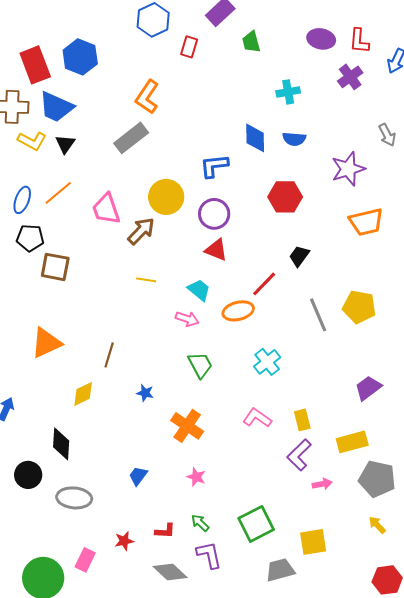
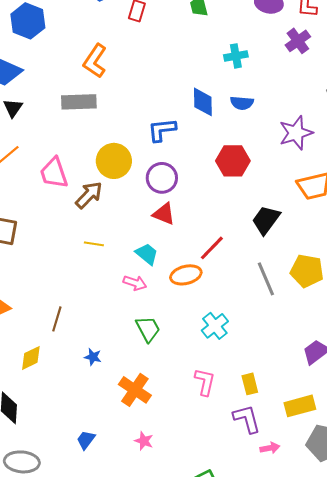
gray rectangle: (131, 138) -> (79, 102), turned 36
black trapezoid: (299, 256) -> (266, 220), moved, size x1.4
pink L-shape: (257, 418) -> (205, 382), turned 68
purple L-shape: (299, 455) -> (247, 419), turned 120

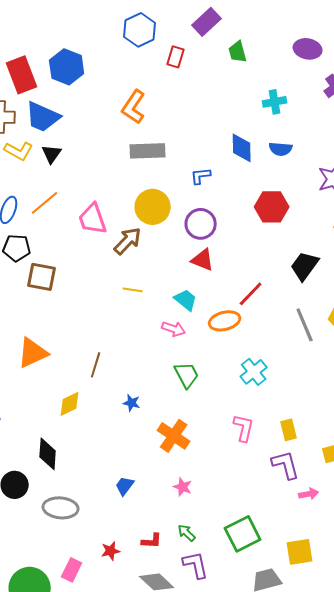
gray rectangle: (79, 102) -> (148, 151), moved
blue L-shape: (162, 130) -> (201, 176), size x0.7

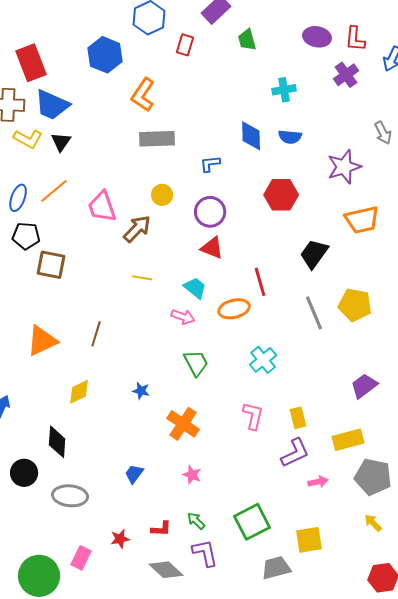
blue hexagon: (67, 67) -> (105, 55), moved
yellow circle: (153, 207) -> (162, 195), size x0.6
red line: (251, 294) -> (260, 282), turned -60
brown line: (96, 365) -> (96, 334), moved
purple L-shape: (286, 465) -> (295, 453), turned 80

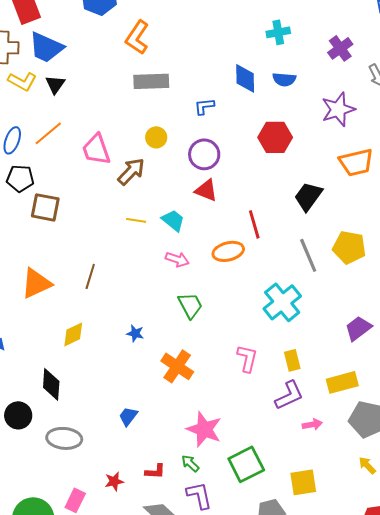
purple cross: (346, 75) -> (340, 48), moved
cyan trapezoid: (195, 288) -> (173, 220), moved
cyan cross: (263, 360) -> (282, 302), moved, size x1.4
pink star: (192, 475) -> (204, 429), moved, size x1.8

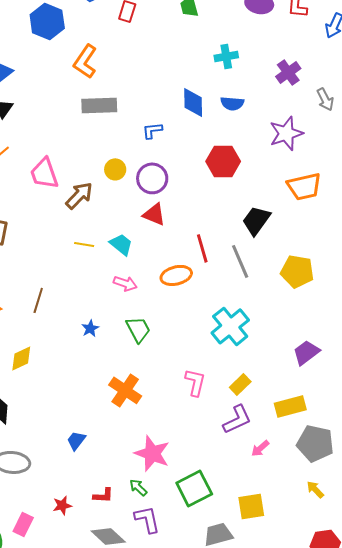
yellow circle: (156, 137) -> (115, 169), moved
gray line: (308, 255) -> (240, 261), moved
blue star: (135, 333) -> (90, 328), moved, turned 30
yellow rectangle: (292, 360) -> (240, 384), turned 60
pink arrow: (312, 424) -> (260, 448), turned 150

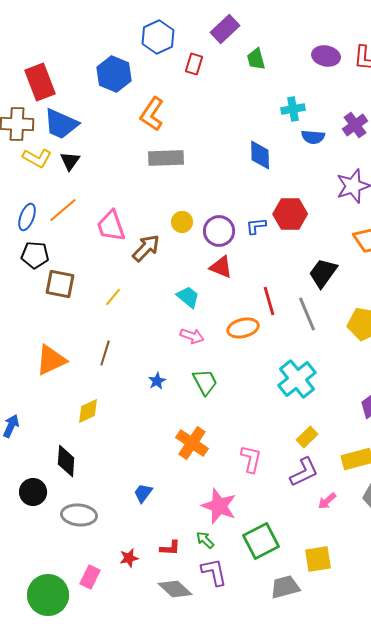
blue semicircle: (232, 103) -> (313, 137), moved
blue L-shape: (152, 130) -> (256, 226), moved
yellow line: (84, 244) -> (113, 297), moved, turned -60
pink L-shape: (195, 382) -> (251, 459), moved

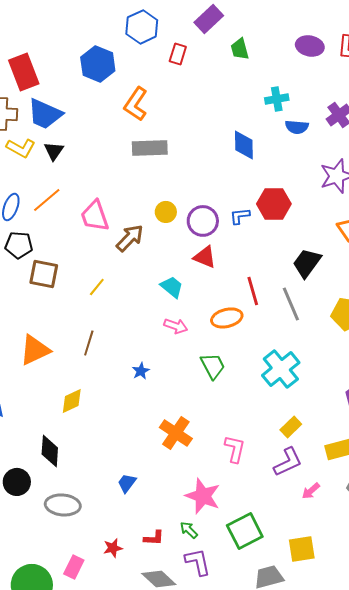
green trapezoid: (205, 382) -> (213, 366), moved

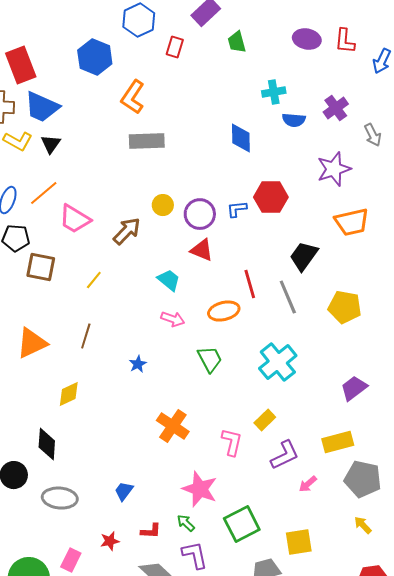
pink trapezoid: (95, 216) -> (75, 219), moved, turned -40
yellow rectangle: (291, 427) -> (265, 420), moved
blue trapezoid: (127, 483) -> (124, 491), moved

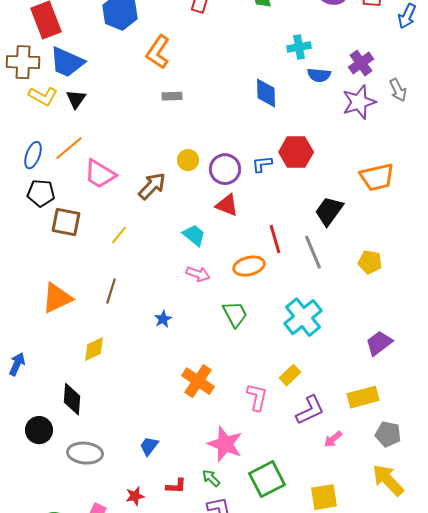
gray rectangle: (147, 141) -> (172, 96), size x0.6
purple star: (334, 169) -> (359, 102), moved
yellow pentagon: (345, 307) -> (370, 262), size x0.7
gray pentagon: (363, 479) -> (388, 434), size x0.7
yellow arrow: (363, 525) -> (388, 480), size x1.8

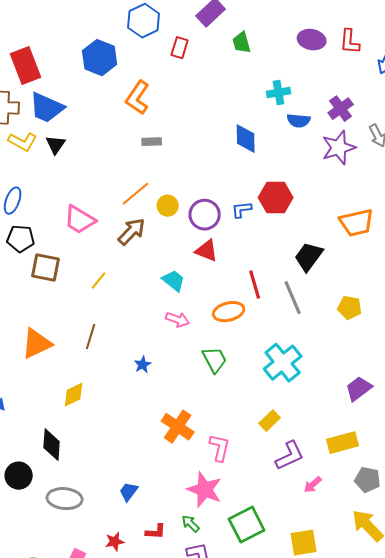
orange line: (69, 148) -> (136, 194), moved
pink L-shape: (257, 397) -> (220, 448), moved

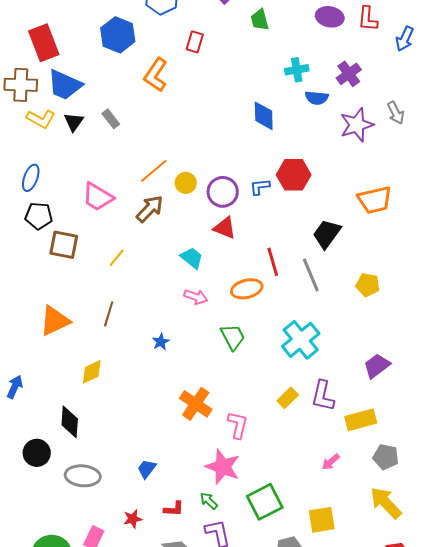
red rectangle: (180, 48) -> (195, 42), moved
purple cross: (341, 109) -> (349, 74), moved
gray rectangle: (152, 142) -> (111, 119), moved, turned 54
purple L-shape: (290, 456) -> (323, 396), moved, turned 128

